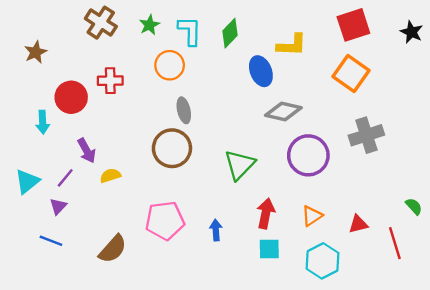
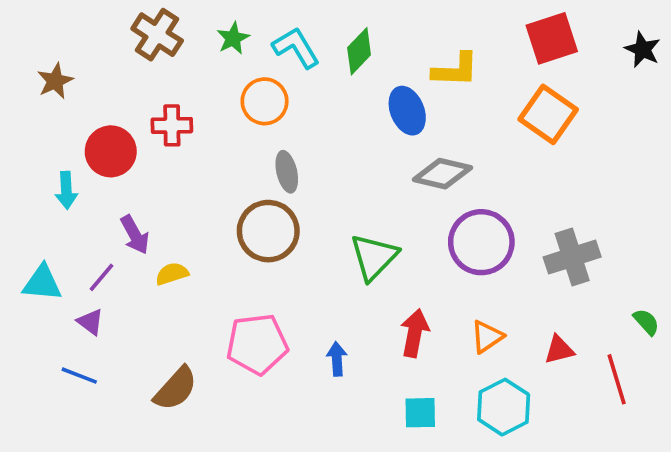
cyan L-shape: (190, 31) -> (296, 48), turned -32
gray cross: (366, 135) -> (572, 257), moved
cyan triangle: (27, 181) -> (42, 283), turned 44
purple triangle: (58, 206) -> (90, 322), turned -36
cyan square: (269, 249) -> (420, 413), moved

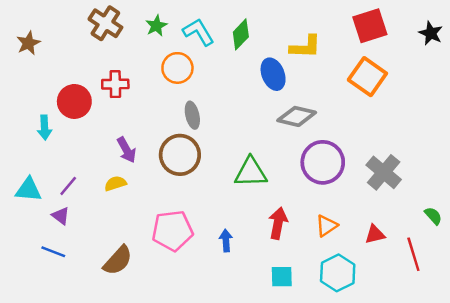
brown star: (55, 81) -> (28, 43), moved
purple arrow: (135, 235) -> (127, 150), moved
green triangle: (374, 257) -> (251, 172), turned 44
gray cross: (572, 257) -> (384, 172), turned -32

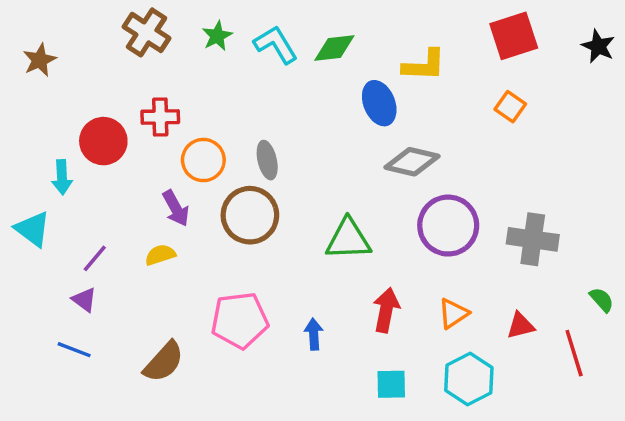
green diamond: (241, 34) -> (334, 48), turned 40
orange circle: (177, 68) -> (203, 160), moved
orange square: (367, 77) -> (510, 107), size x0.6
gray cross: (384, 172) -> (533, 239), turned -32
cyan triangle: (28, 190) -> (33, 229), moved, turned 32

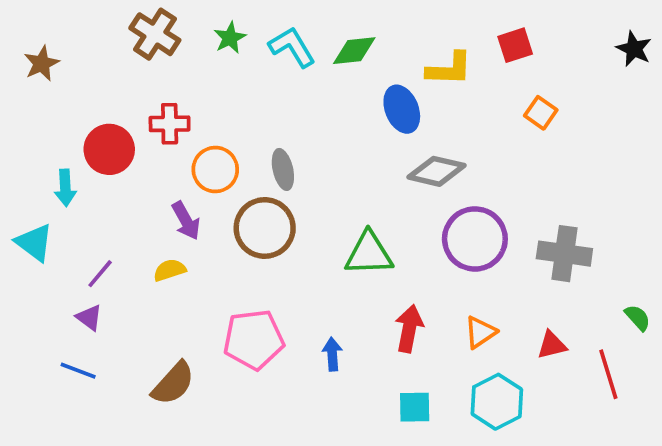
red square: (514, 36) -> (515, 45), moved, size x0.7

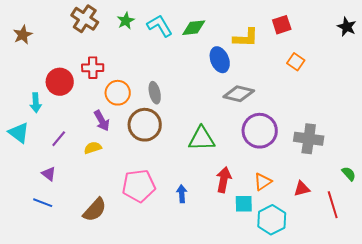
purple line: (100, 274) -> (59, 139), moved
cyan square: (415, 407) -> (244, 204), moved

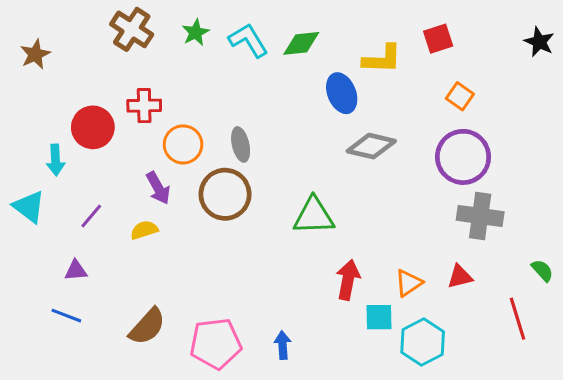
purple circle: (260, 131) -> (463, 157), moved
purple triangle: (49, 174) -> (76, 270), turned -42
pink pentagon: (139, 186) -> (216, 344), moved
red triangle: (302, 189) -> (460, 277), moved
blue arrow: (182, 194) -> (283, 345), moved

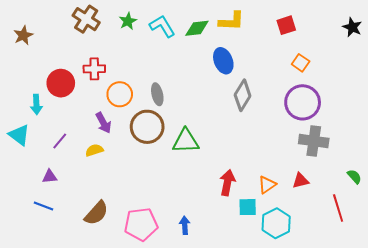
yellow L-shape: (382, 59) -> (231, 21), moved
gray diamond: (371, 146) -> (243, 95), turned -72
green triangle: (314, 216) -> (186, 141), moved

